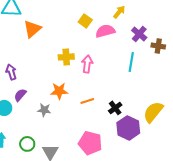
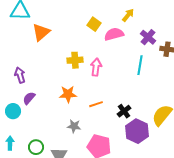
gray star: (44, 110) -> (74, 126), moved

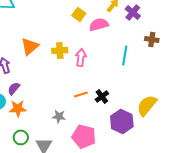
orange triangle: (41, 32) -> (30, 46), moved
purple cross: (148, 37) -> (133, 12), moved
orange star: (68, 94) -> (18, 108), moved
black cross: (124, 111) -> (102, 96), moved

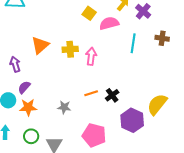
cyan line: (125, 55) -> (133, 43), moved
gray star: (59, 116) -> (64, 107), moved

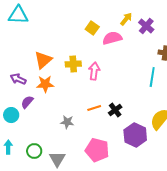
cyan line: (133, 43) -> (152, 77), moved
purple arrow: (15, 64) -> (18, 79), turned -49
orange star: (28, 107) -> (45, 84), moved

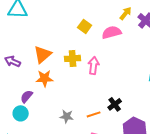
yellow square: (92, 28) -> (85, 26), moved
purple arrow: (18, 79) -> (13, 61), moved
orange line: (94, 108) -> (94, 114), moved
cyan circle: (11, 115) -> (21, 113), moved

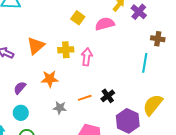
orange star: (45, 78) -> (50, 79), moved
cyan circle: (21, 113) -> (21, 113), moved
orange line: (94, 114) -> (85, 98), moved

